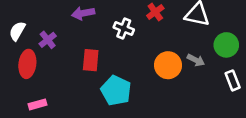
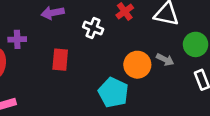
purple cross: (48, 40) -> (17, 39), turned 36
cyan pentagon: (116, 91) -> (113, 92), moved

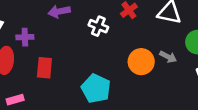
red rectangle: (60, 60) -> (44, 68), moved
cyan pentagon: (113, 92) -> (96, 89), moved

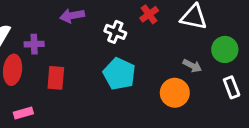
orange circle: (141, 62) -> (175, 93), moved
cyan pentagon: (96, 89) -> (119, 74), moved

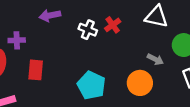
red cross: (149, 14) -> (113, 25), moved
cyan pentagon: (119, 74) -> (91, 85), moved

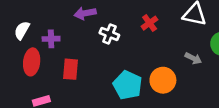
white cross: (88, 30) -> (109, 34), moved
orange circle: (140, 83) -> (163, 80), moved

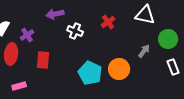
purple cross: (51, 39) -> (27, 35), turned -32
gray arrow: (193, 58) -> (144, 51), turned -80

